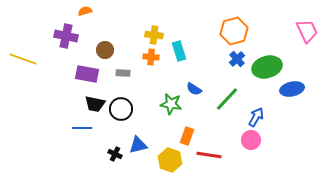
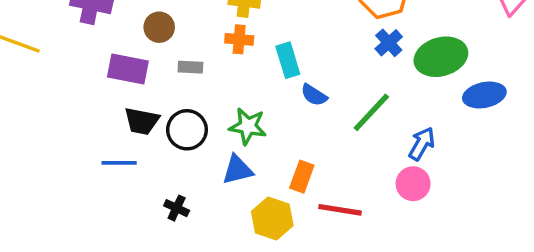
cyan rectangle: (179, 51) -> (288, 60), moved
green star: (171, 104) -> (248, 126), moved
blue triangle: (138, 145) -> (237, 170), moved

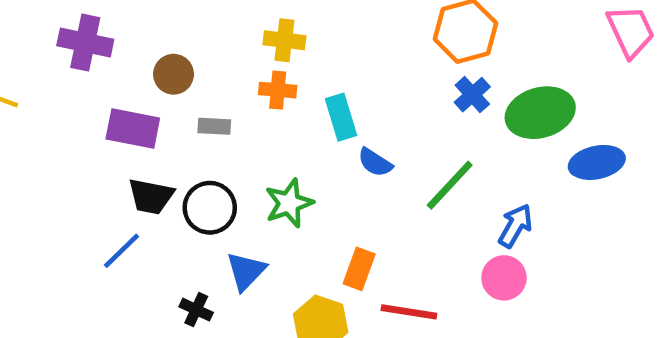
green star: (248, 126) -> (289, 203), turned -30
blue line: (119, 163) -> (121, 251), turned -44
blue triangle: (237, 170) -> (246, 271), moved, turned -32

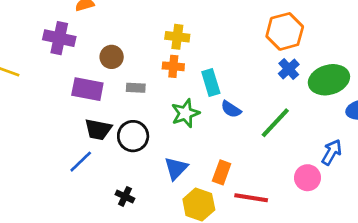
green star: (289, 203) -> (185, 113), moved
blue arrow: (515, 226) -> (332, 152), moved
blue triangle: (246, 271) -> (176, 168), moved

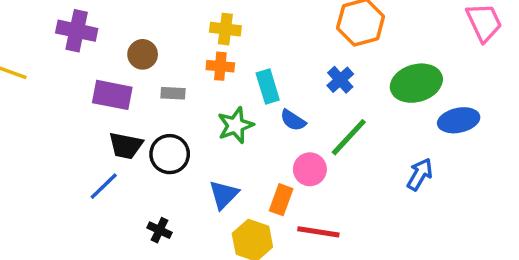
blue cross: (289, 69) -> (340, 80), moved
pink circle: (307, 178) -> (310, 169), moved

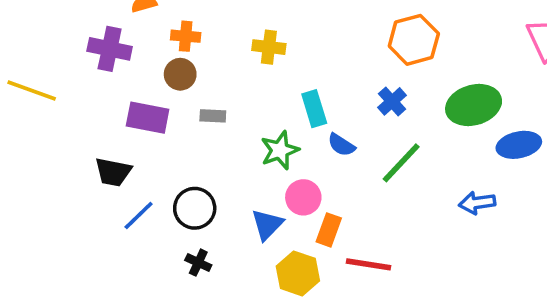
orange cross: (220, 66) -> (186, 36), moved
black trapezoid: (126, 146) -> (113, 172), moved
black circle: (170, 154) -> (195, 208), moved
pink circle: (310, 169) -> (303, 197), moved
blue arrow: (420, 174) -> (477, 203), turned -128

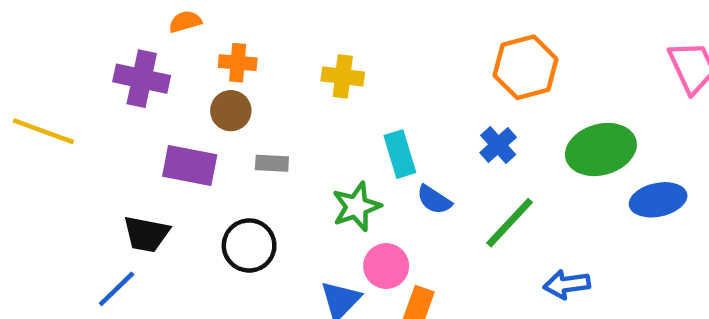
blue arrow: (477, 203) -> (567, 284), moved
black circle: (195, 208) -> (249, 245), moved
blue line: (139, 215) -> (117, 289), moved

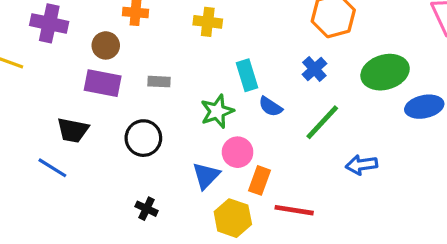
purple cross: (142, 79) -> (49, 23), moved
brown circle: (231, 111) -> (106, 45), moved
blue line: (117, 289) -> (52, 168), turned 76

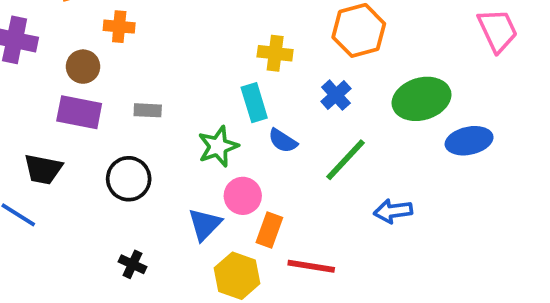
yellow cross: (208, 22) -> (275, 53), moved

